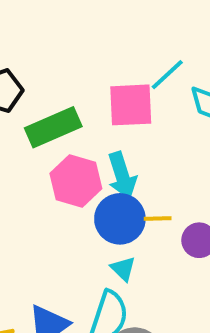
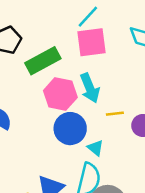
cyan line: (167, 75) -> (88, 17), moved
blue circle: (120, 219) -> (70, 129), moved

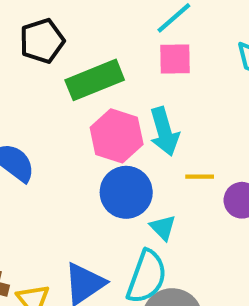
pink square: (91, 42) -> (175, 59), size x0.7

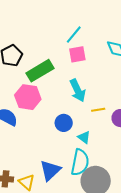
pink hexagon: (117, 136) -> (28, 97), moved
blue circle: (126, 192) -> (64, 123), size x0.7

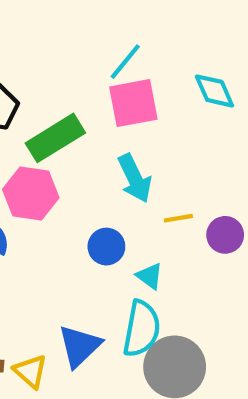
pink square: (77, 54) -> (133, 103), size x1.4

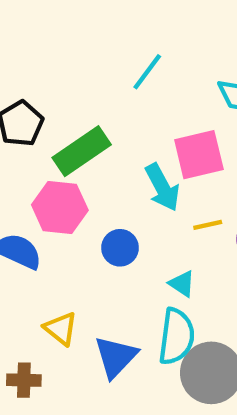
pink square: (133, 103) -> (199, 155), moved
blue circle: (106, 247) -> (120, 248), moved
yellow triangle: (30, 371) -> (61, 329), moved

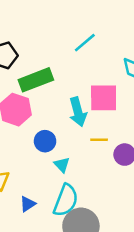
cyan triangle: (182, 284) -> (62, 165), moved
blue triangle: (116, 357) -> (28, 204), size x0.6

